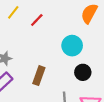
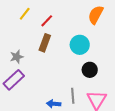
brown rectangle: (39, 76) -> (45, 43), moved

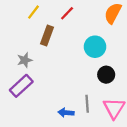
red line: (47, 21) -> (67, 13), moved
brown rectangle: (45, 43) -> (47, 36), moved

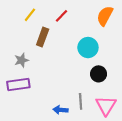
purple rectangle: (21, 86) -> (18, 84), turned 35

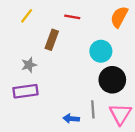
yellow line: (30, 15) -> (27, 16), moved
red line: (62, 16) -> (72, 17), turned 56
black circle: (99, 74) -> (112, 80), size x1.5

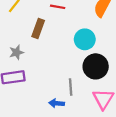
gray line: (93, 109) -> (71, 87), moved

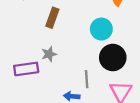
gray star: (16, 52) -> (49, 54), moved

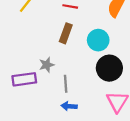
brown rectangle: (52, 18) -> (66, 33), moved
gray line: (87, 79) -> (66, 84), moved

